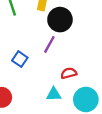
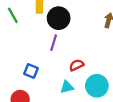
blue square: (20, 59) -> (31, 71), moved

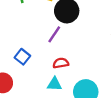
red semicircle: (76, 65) -> (61, 63), moved

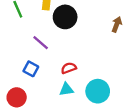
purple line: (54, 34) -> (41, 43), moved, turned -72

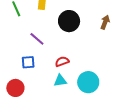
black circle: (65, 17) -> (69, 21), moved
blue square: (31, 69) -> (28, 62), turned -32

